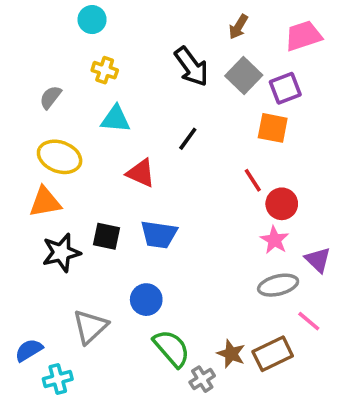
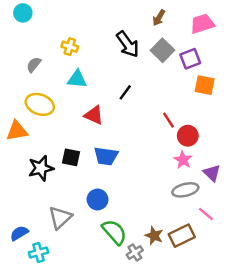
cyan circle: (92, 20) -> (23, 13), moved
orange square: (273, 128) -> (205, 85), moved
orange triangle: (45, 202) -> (17, 131), moved

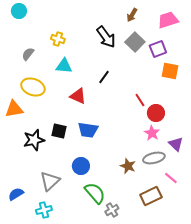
brown star: (154, 236) -> (128, 166), moved
cyan cross: (39, 252) -> (44, 210), moved

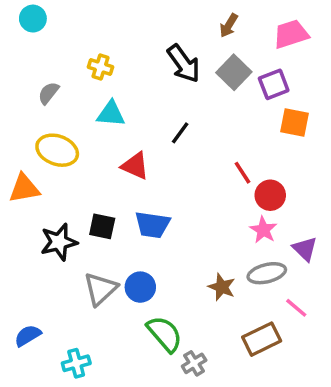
gray triangle: (50, 181) -> (100, 289), moved

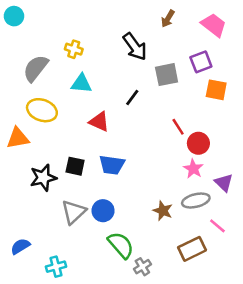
cyan circle: (33, 19) -> (14, 16), moved
pink trapezoid: (291, 34) -> (214, 25), turned 56
gray square: (234, 72) -> (167, 75), moved, turned 35
gray semicircle: (48, 93) -> (36, 68), size x1.6

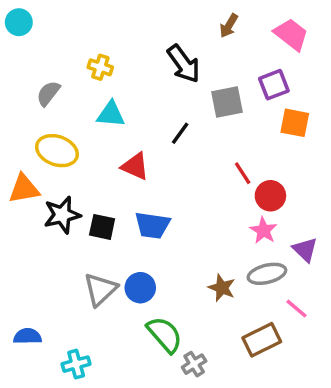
gray semicircle: (36, 68) -> (48, 93), size x0.7
black star: (43, 178) -> (62, 215), moved
blue semicircle: (20, 246) -> (27, 336), turned 30

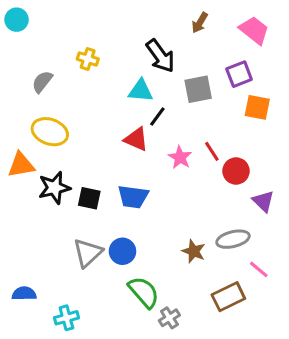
cyan triangle: (111, 114) -> (141, 91), moved
red triangle: (135, 166) -> (136, 139), moved
pink star: (263, 230) -> (180, 157), moved
purple triangle: (305, 250) -> (263, 201), moved

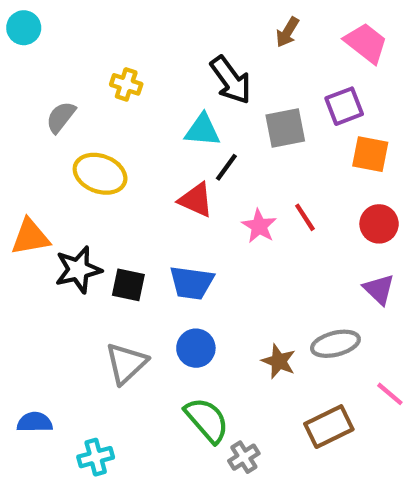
yellow ellipse: (50, 132) -> (100, 174), moved
red circle: (236, 171) -> (379, 224), moved
blue circle: (122, 251) -> (196, 348), moved
pink line: (259, 269) -> (390, 394), moved

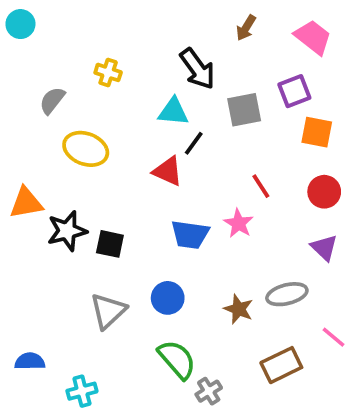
pink star: (259, 226) -> (238, 223), moved
blue trapezoid: (192, 283) -> (190, 235), moved

